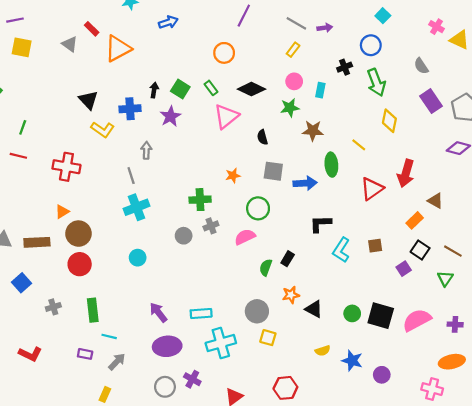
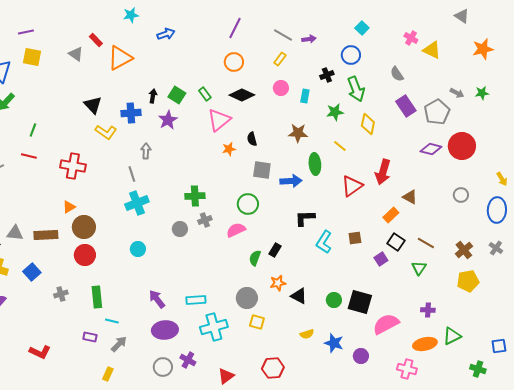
orange circle: (224, 53) -> (234, 62), moved
green star: (290, 108) -> (335, 112), moved
orange star: (233, 176) -> (229, 149), moved
pink semicircle: (417, 320) -> (386, 324), moved
red L-shape: (30, 354) -> (40, 352), moved

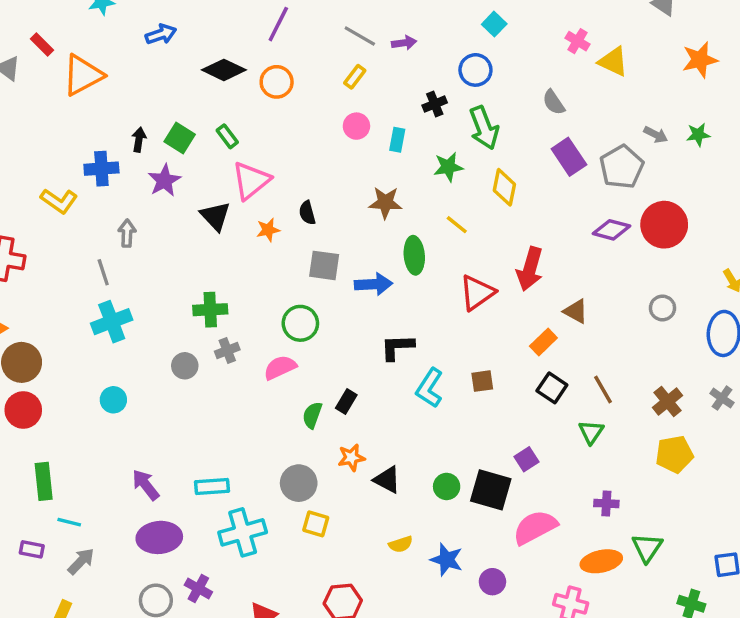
black diamond: (242, 95) -> (224, 70), moved
black triangle: (93, 105) -> (215, 216), moved
brown line: (426, 243) -> (603, 390), turned 30
purple square: (381, 259) -> (526, 459), moved
green triangle: (452, 336) -> (647, 548), turned -30

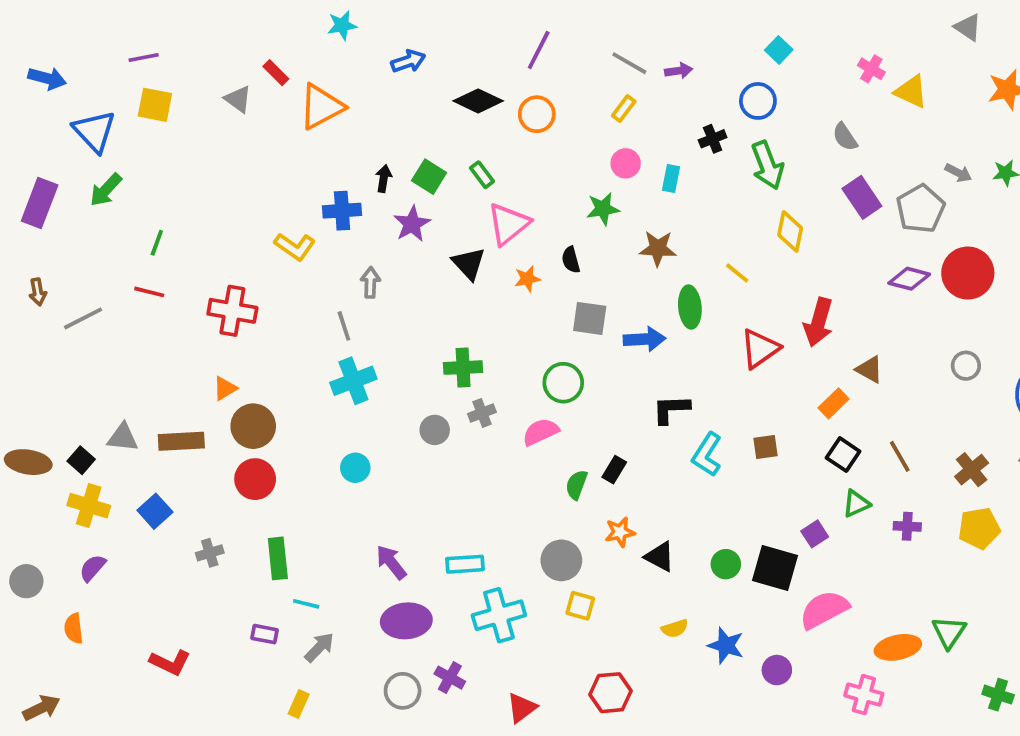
green star: (448, 167) -> (603, 209), moved
green triangle: (591, 432) -> (856, 504), moved, turned 32
purple cross: (606, 503) -> (907, 526), moved

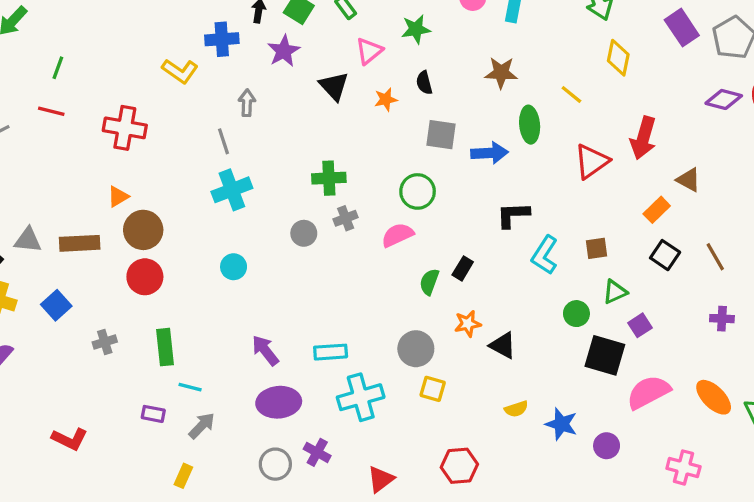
green star: (603, 209) -> (416, 29), moved
pink triangle: (508, 224) -> (369, 51), size x0.7
green triangle: (856, 504) -> (615, 292), moved
green circle: (726, 564) -> (576, 314), moved
orange ellipse: (898, 647) -> (714, 397), moved, turned 57

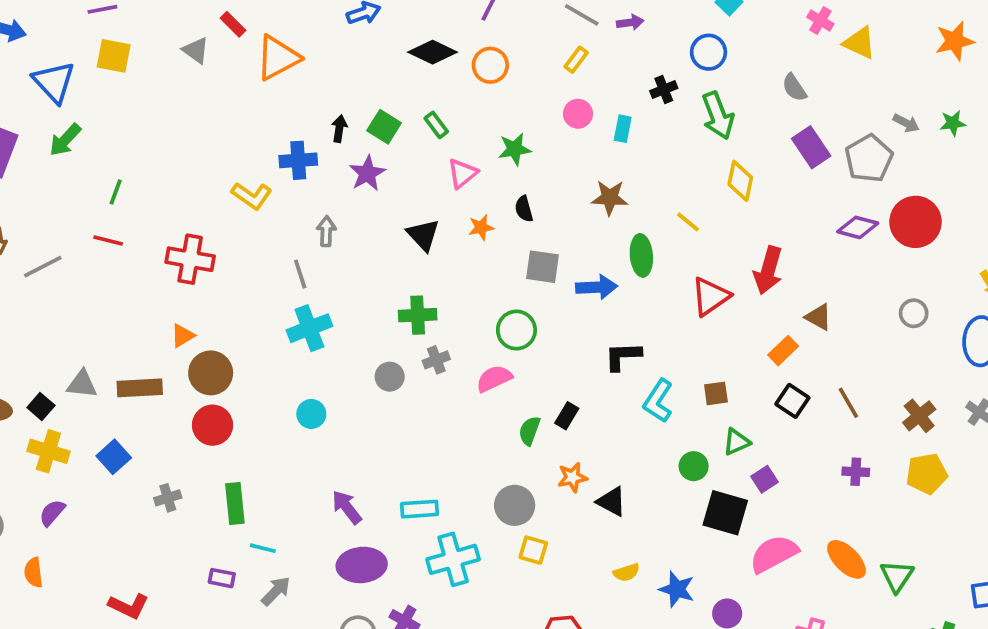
black triangle: (334, 86) -> (423, 235), moved

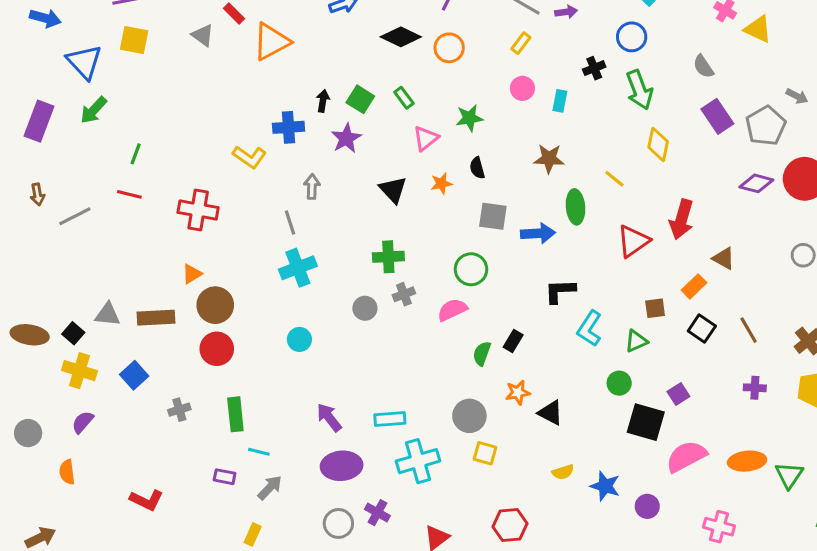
brown square: (716, 393) -> (655, 308), moved
green triangle: (736, 442) -> (636, 341), moved
orange ellipse: (847, 559) -> (747, 461), turned -51

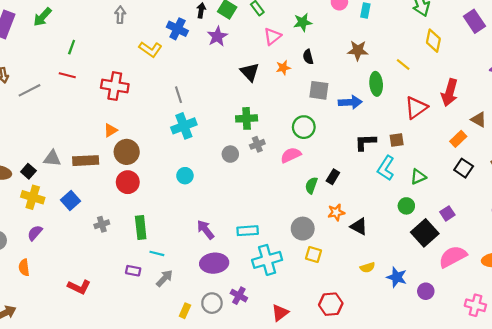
blue cross: (289, 127) -> (177, 29), turned 30
gray arrow: (312, 187) -> (120, 15), moved
brown square: (655, 308) -> (397, 140), moved
black square: (646, 422) -> (425, 233), turned 32
yellow rectangle: (253, 534) -> (185, 311), moved

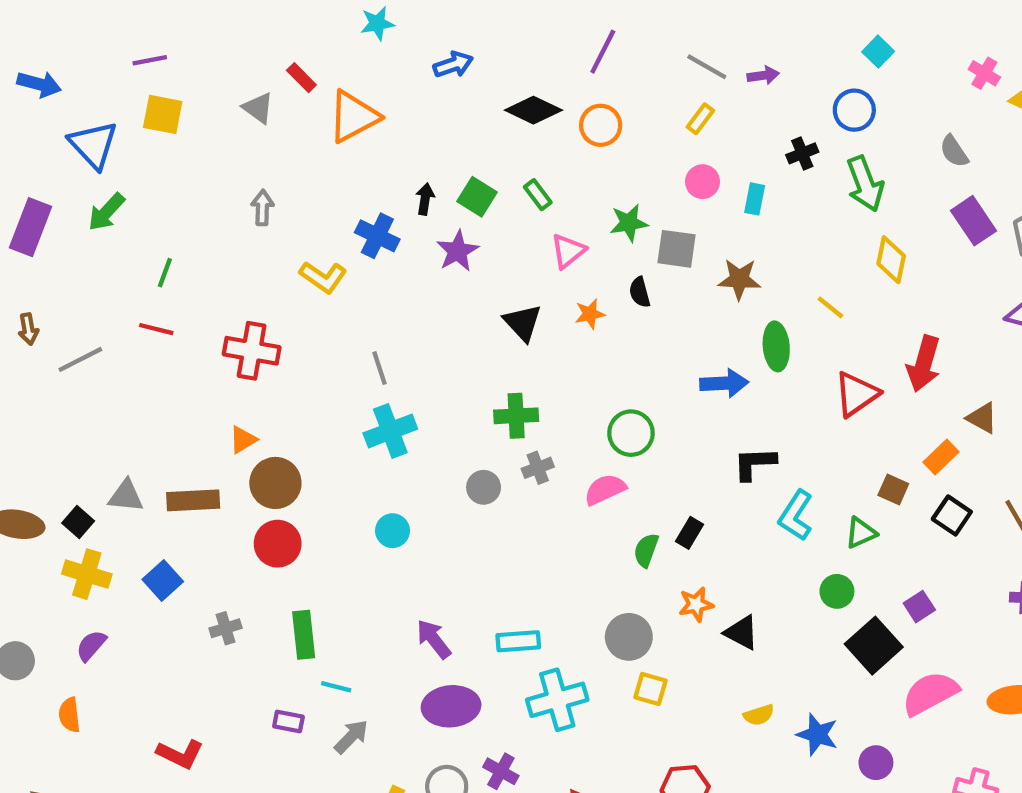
gray square: (319, 90) -> (676, 249), moved
brown square: (397, 140) -> (893, 489), moved, turned 32

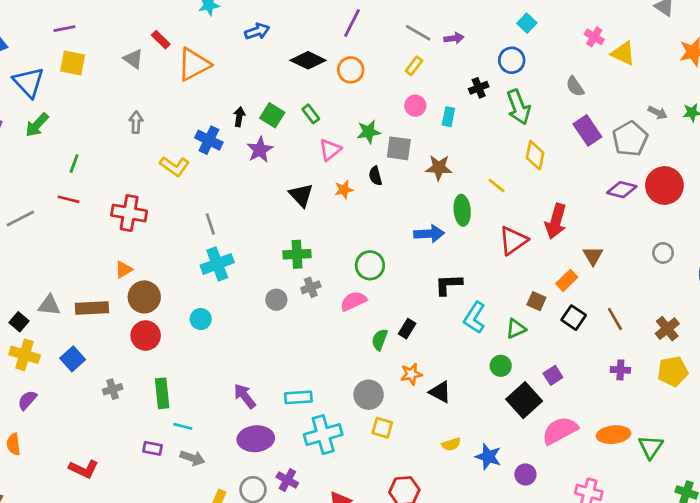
brown triangle: (982, 418) -> (593, 256), turned 30
cyan circle: (393, 531) -> (201, 319), moved
gray arrow: (351, 737) -> (192, 458), turned 65

